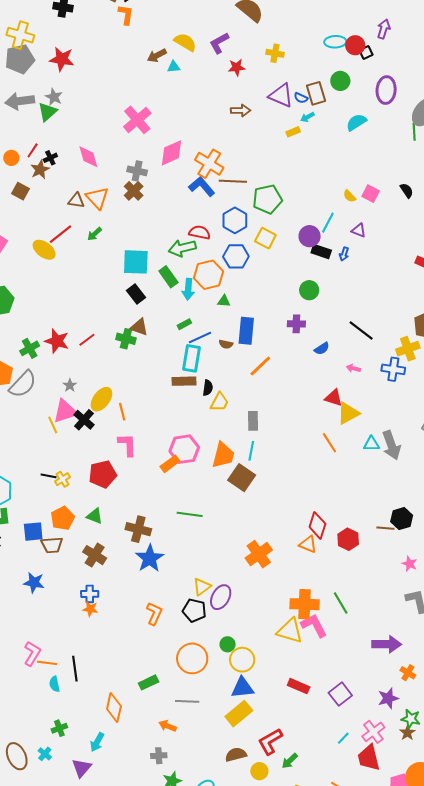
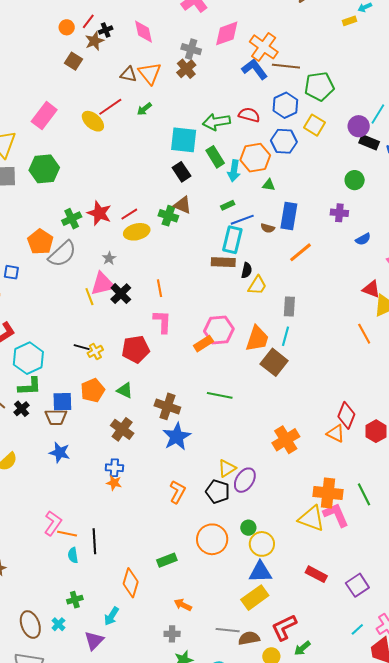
green arrow: (182, 248) -> (216, 122), moved
yellow ellipse: (101, 399) -> (137, 232), moved, turned 35
brown trapezoid: (52, 545) -> (56, 417), moved
gray line: (187, 701) -> (228, 630), moved

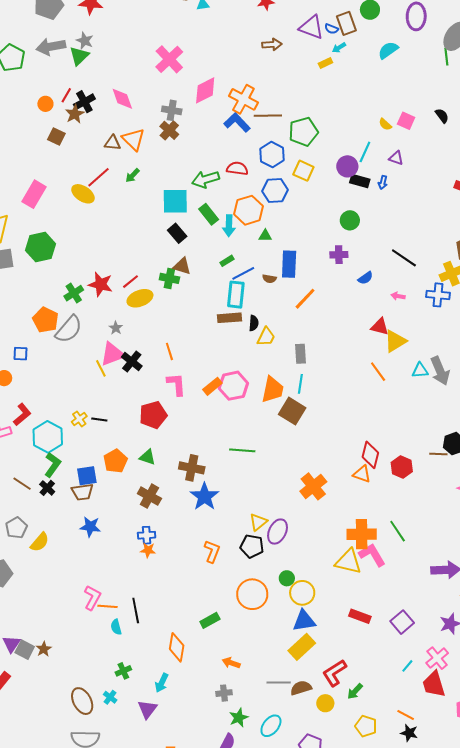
black cross: (106, 30) -> (84, 102), size x1.5
orange rectangle: (203, 344) -> (212, 386), moved
yellow cross: (95, 351) -> (79, 419), moved
green L-shape: (30, 386) -> (53, 465), turned -45

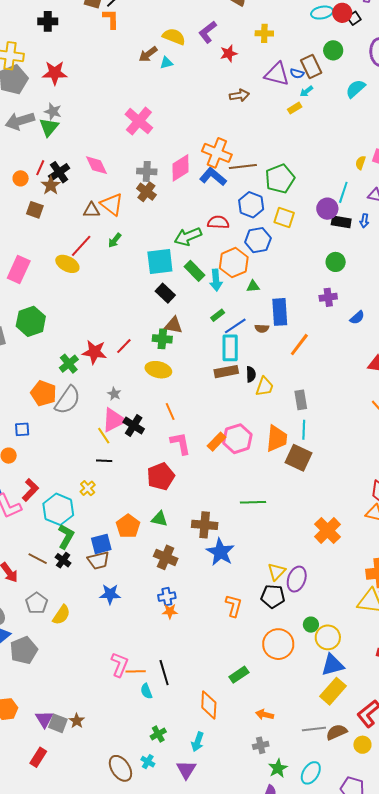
pink diamond: (205, 90) -> (181, 168), moved
yellow semicircle: (385, 124) -> (360, 163), turned 72
yellow ellipse: (140, 298) -> (158, 370), moved, turned 40
black line: (99, 419) -> (104, 461), moved

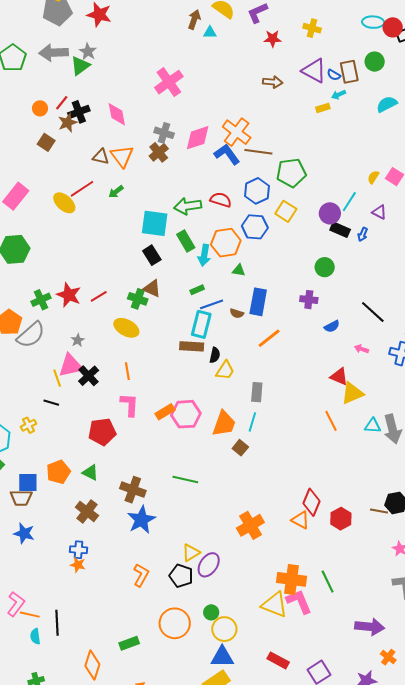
brown arrow: (148, 54) -> (194, 20), turned 132
brown square: (298, 458) -> (240, 448), size x0.6

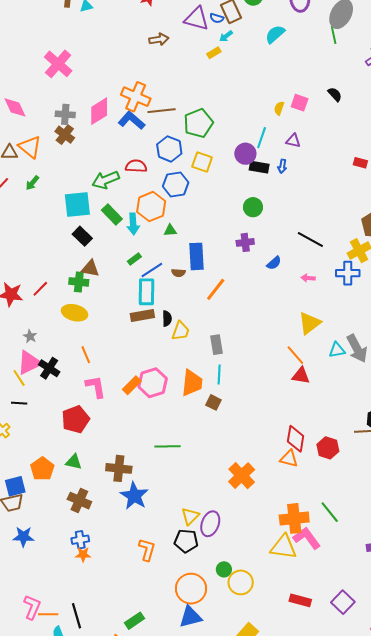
red triangle: (339, 377) -> (301, 376), moved
green rectangle: (129, 643) -> (134, 621), moved
blue triangle: (222, 657) -> (190, 617), moved

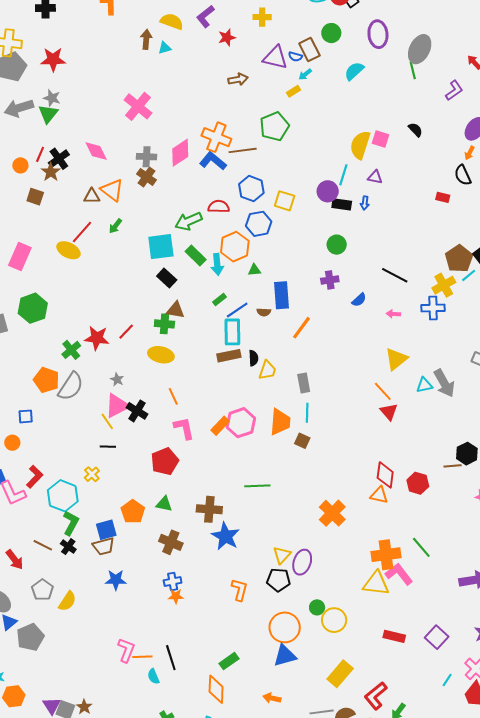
yellow semicircle: (279, 108) -> (360, 145), size x2.0
green pentagon: (198, 123) -> (274, 126), moved
red triangle: (301, 376) -> (389, 412), turned 42

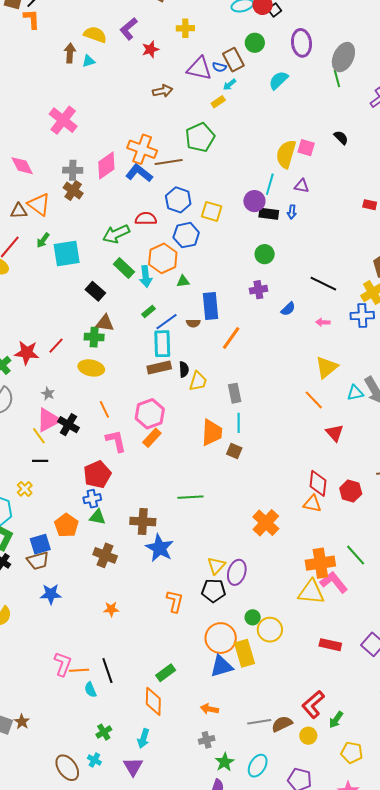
cyan square: (161, 247) -> (67, 253), moved
red triangle: (389, 412) -> (335, 433), moved
pink hexagon: (241, 423) -> (150, 414), moved
blue cross: (173, 582) -> (92, 499), moved
yellow rectangle: (340, 674) -> (245, 653), moved, turned -56

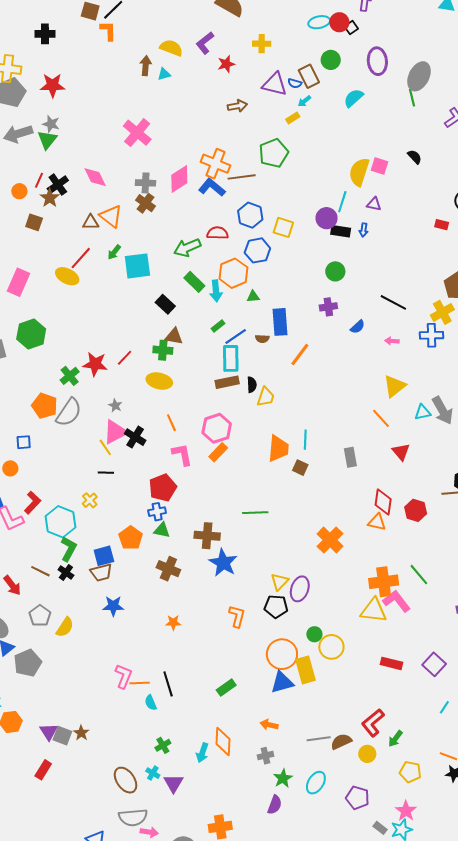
gray rectangle: (235, 393) -> (350, 457), moved
orange diamond: (153, 701) -> (223, 742), moved
purple triangle: (133, 767) -> (173, 783), moved

